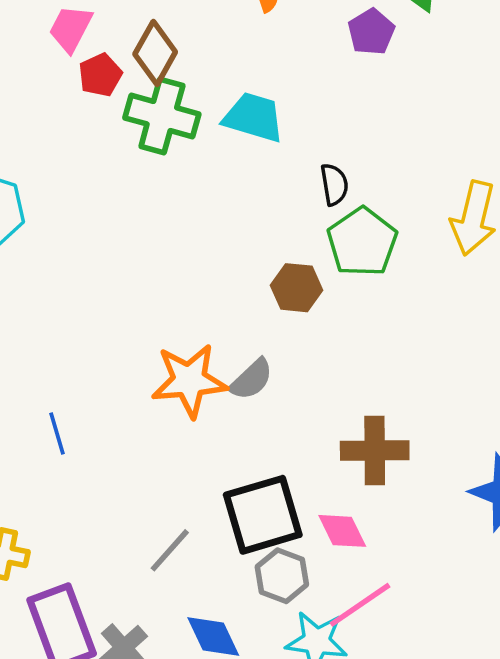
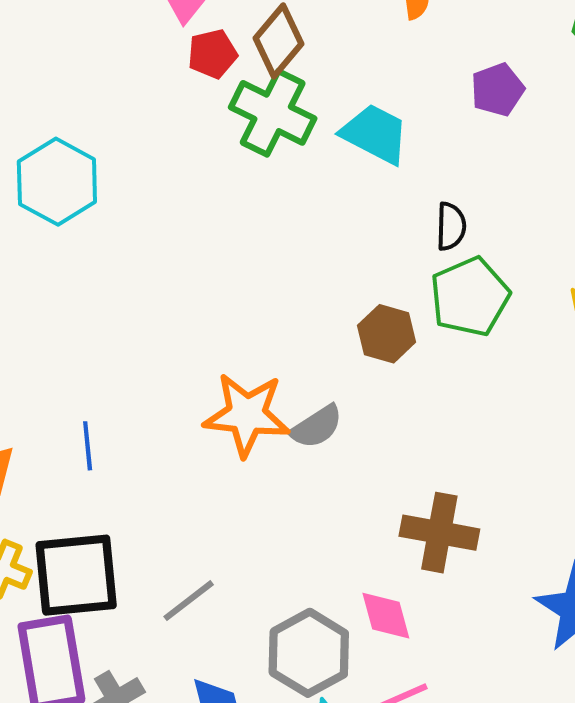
purple pentagon: (371, 32) -> (497, 90), moved
black square: (263, 515) -> (76, 575), moved
gray hexagon: (282, 576) -> (309, 653), size x1.4

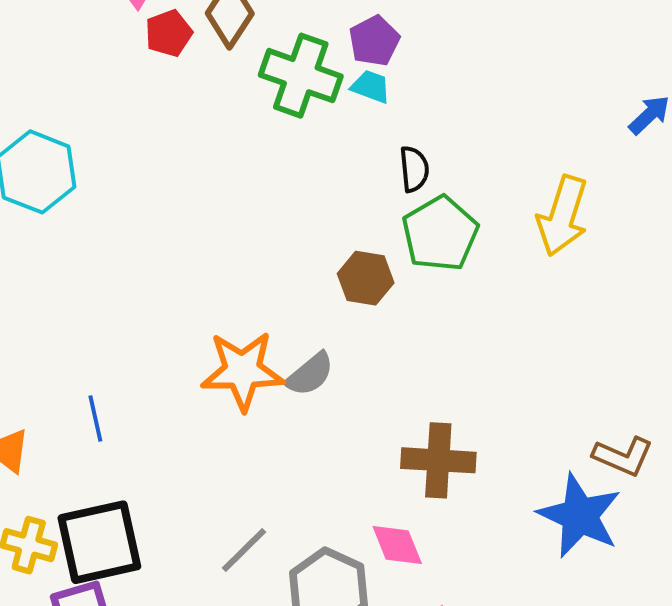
purple pentagon: (497, 90) -> (374, 41), moved
green cross: (273, 113) -> (301, 76), moved
cyan trapezoid: (375, 134) -> (371, 87), moved, size x0.6
gray line: (189, 601) -> (244, 550), moved

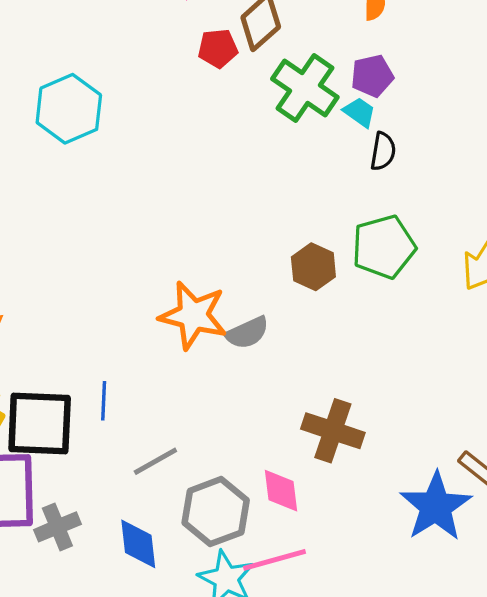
red pentagon: (169, 33) -> (218, 48), moved
black semicircle: (414, 169) -> (383, 151), moved
blue line: (95, 418) -> (104, 401), moved

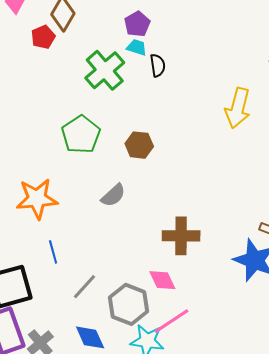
green cross: (305, 88) -> (105, 70), moved, turned 33
green pentagon: (384, 247) -> (81, 135), moved
orange star: (193, 315) -> (37, 199), moved
blue line: (104, 401) -> (53, 252), moved

